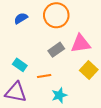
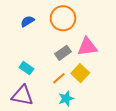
yellow square: (89, 70) -> (80, 73), moved
orange line: (44, 76) -> (59, 78), moved, turned -32

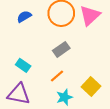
pink triangle: (87, 47) -> (90, 15), moved, turned -35
yellow square: (80, 73) -> (91, 87), moved

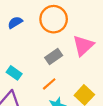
pink triangle: (90, 15) -> (83, 46), moved

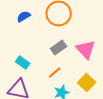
pink triangle: (83, 46) -> (86, 50), moved, turned -30

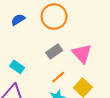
orange line: (55, 72) -> (58, 77), moved

